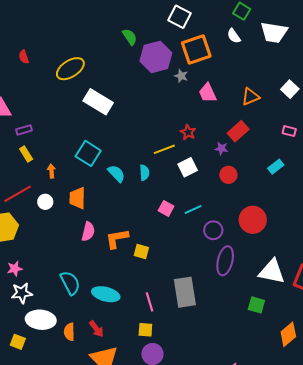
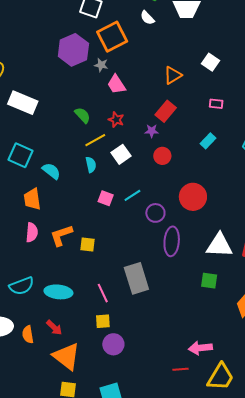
green semicircle: (130, 37) -> (83, 115), moved
pink trapezoid: (208, 93) -> (116, 84), moved
cyan semicircle: (144, 173) -> (91, 165), moved
orange trapezoid: (77, 198) -> (32, 199), moved
cyan semicircle: (70, 283) -> (22, 286), turned 105

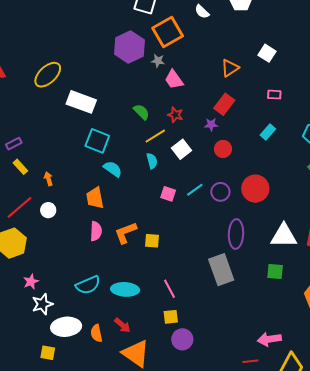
cyan square: (20, 155) -> (97, 141), moved
purple circle: (155, 213) -> (220, 192), moved
gray rectangle: (136, 278) -> (221, 270), moved

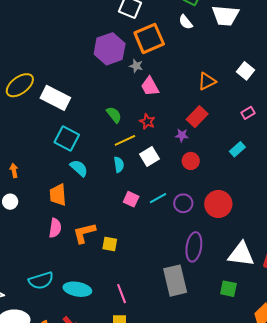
yellow ellipse: (48, 75) -> (20, 85), moved
pink rectangle: (274, 95) -> (248, 113), turned -40

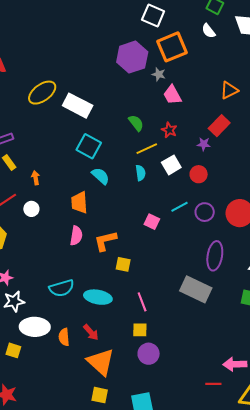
red circle: (191, 161) -> (199, 174), moved
pink square: (131, 199) -> (152, 222), moved
yellow square: (110, 244) -> (123, 264), moved
gray rectangle: (175, 281) -> (196, 289), turned -52

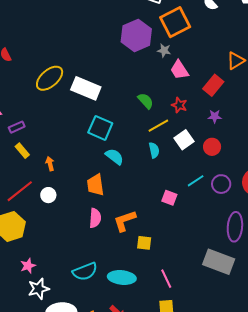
red rectangle: (219, 126) -> (213, 85), moved

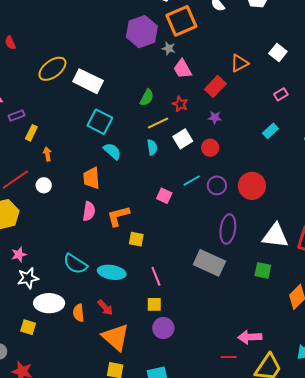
green semicircle: (146, 101) -> (147, 98), turned 66
yellow rectangle: (22, 151) -> (31, 133), moved, turned 63
cyan semicircle: (85, 272) -> (75, 264), turned 50

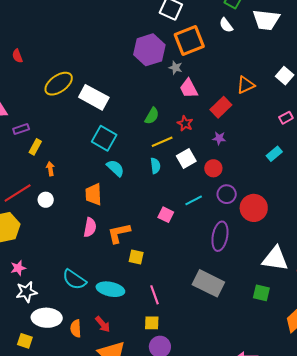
purple circle: (217, 185) -> (227, 194), moved
purple ellipse: (228, 229) -> (220, 236), moved

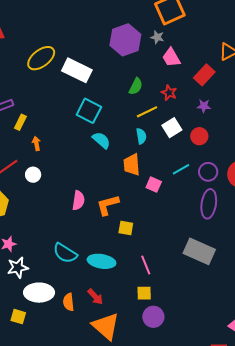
purple hexagon: (149, 50) -> (125, 40), moved
orange trapezoid: (94, 194) -> (132, 165), moved
purple circle: (227, 194) -> (208, 172), moved

